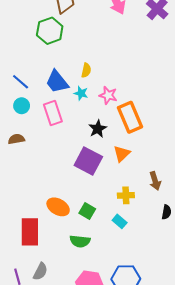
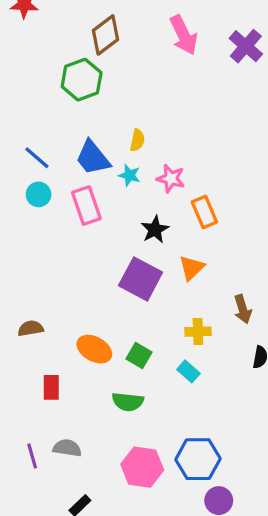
orange rectangle: (130, 117) -> (204, 212), size x0.7
brown semicircle: (16, 139) -> (31, 328), moved
red rectangle: (30, 232) -> (51, 387), size x0.6
gray semicircle: (40, 272) -> (67, 448), turned -108

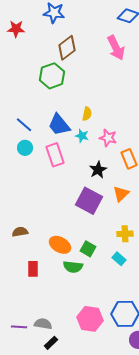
green semicircle: (128, 402) -> (73, 267), moved
gray semicircle: (67, 448) -> (43, 324), moved
purple line: (32, 456) -> (19, 327), moved, turned -70

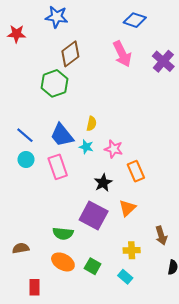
green semicircle: (73, 267) -> (63, 233), moved

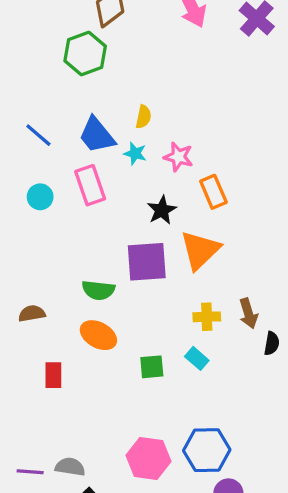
cyan circle: (26, 159) -> (40, 197), moved
orange triangle: (127, 208) -> (200, 250), size x1.5
purple square: (94, 215) -> (147, 262), turned -32
brown arrow: (161, 236) -> (248, 313), moved
green square: (93, 266) -> (152, 367), moved, turned -35

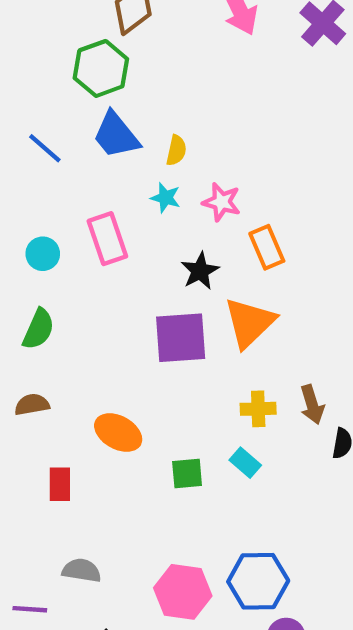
blue line: (38, 135) -> (45, 148), moved
blue trapezoid: (97, 135) -> (116, 135), moved
green semicircle: (98, 290) -> (38, 329), moved, turned -72
gray semicircle: (70, 467) -> (82, 570), moved

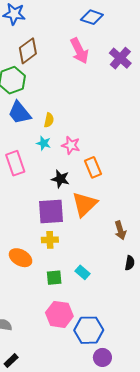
black star: (200, 271) -> (60, 179), turned -30
brown arrow: (312, 405) -> (120, 230), moved
yellow cross: (258, 409) -> (50, 240), moved
pink hexagon: (183, 592) -> (59, 314), moved

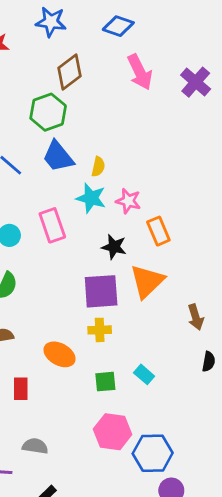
blue diamond: (92, 17) -> (118, 26), moved
cyan star: (44, 143) -> (91, 198), size x1.5

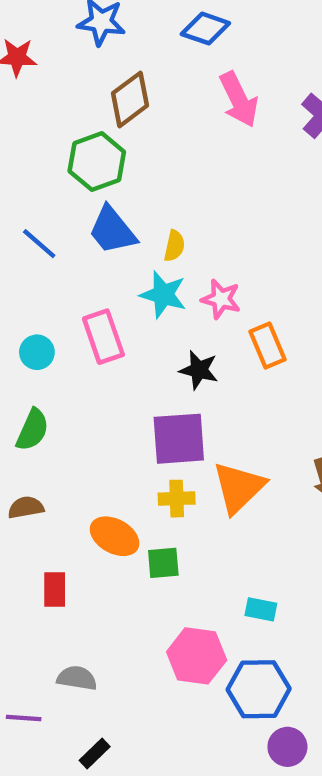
orange triangle: (147, 281) -> (239, 487), moved
cyan rectangle: (144, 374) -> (261, 609), moved, turned -30
green square: (105, 382) -> (163, 563), moved

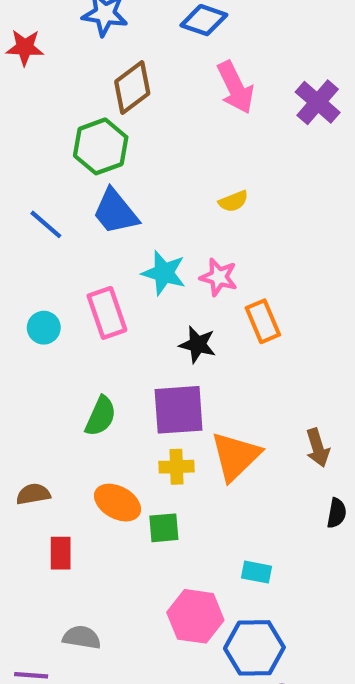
yellow semicircle: (174, 246) -> (233, 201), moved, turned 56
green semicircle: (33, 430) -> (101, 416), moved
brown semicircle: (26, 507) -> (33, 494), moved

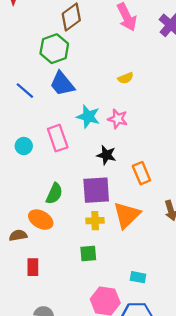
orange rectangle: (263, 321) -> (141, 173), moved
orange ellipse: (117, 503) -> (41, 220), moved

